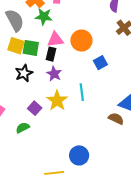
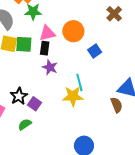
black star: (24, 73) -> (19, 96), moved
yellow star: (57, 101) -> (73, 96), moved, turned -30
brown semicircle: (116, 119) -> (117, 105), turned 49

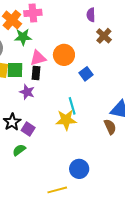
purple star: (50, 67) -> (27, 92), moved

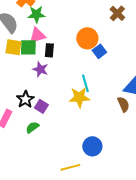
orange circle: (64, 55) -> (87, 38), moved
pink triangle: (38, 58) -> (37, 35), moved

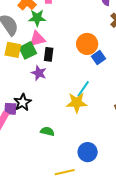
green square: (28, 47) -> (28, 50), turned -30
cyan line: (85, 83) -> (83, 89), turned 48
purple square: (41, 106) -> (10, 109), moved, turned -32
green semicircle: (32, 127) -> (47, 131), moved, turned 48

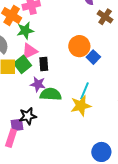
black star: (23, 102) -> (28, 116), turned 30
green semicircle: (47, 131) -> (51, 94), moved, size x1.5

